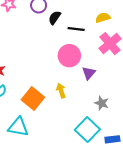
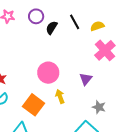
black line: (76, 29) -> (75, 22), moved, turned 56
pink circle: (69, 56) -> (48, 73), moved

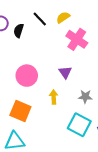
yellow arrow: (60, 97) -> (54, 97), moved, turned 32

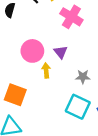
pink circle: (27, 76) -> (32, 51), moved
yellow arrow: (54, 97) -> (46, 70), moved

